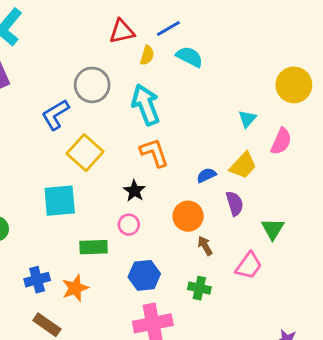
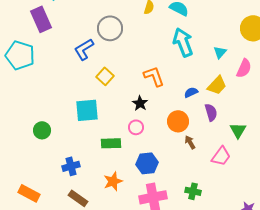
cyan arrow: (146, 105) -> (183, 42), moved
yellow square: (85, 153) -> (105, 76), size x0.7
orange star: (75, 288) -> (113, 181), moved
green cross: (199, 288) -> (193, 191), moved

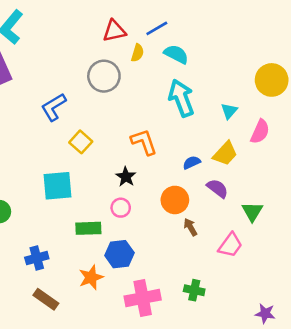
gray circle: (110, 28) -> (104, 76), moved
purple semicircle: (211, 112) -> (217, 188), turned -36
blue hexagon: (147, 163) -> (119, 254), moved

